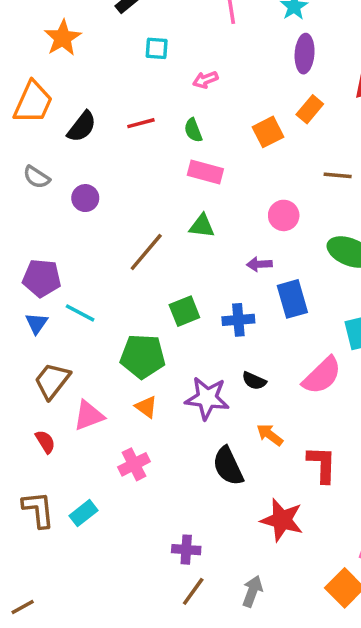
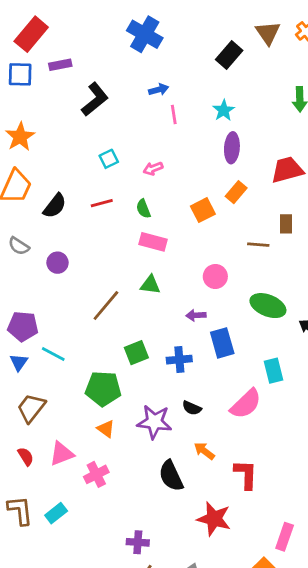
orange star: (63, 38) -> (20, 137), moved
cyan square: (157, 48) -> (109, 159), moved, turned -30
pink triangle: (89, 416) -> (62, 454), moved

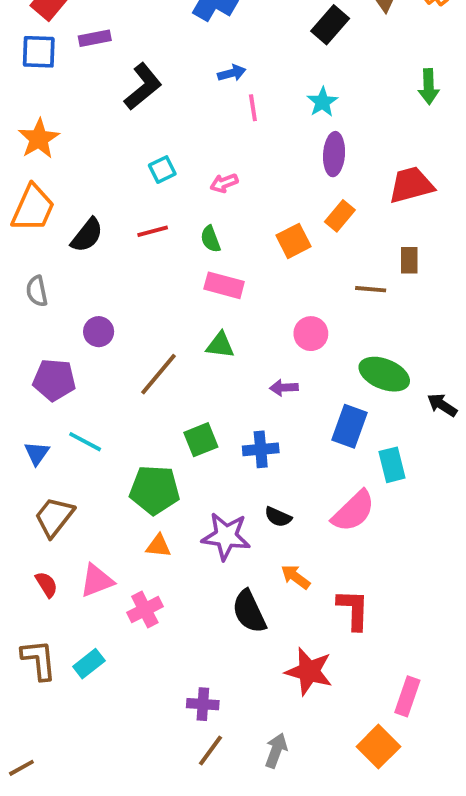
gray semicircle: (19, 246) -> (37, 291), turned 45
purple circle: (58, 263) -> (99, 332), moved
purple pentagon: (23, 326) -> (54, 380), moved
blue rectangle: (222, 343) -> (349, 426), moved, turned 36
orange triangle: (106, 429) -> (158, 546), turned -30

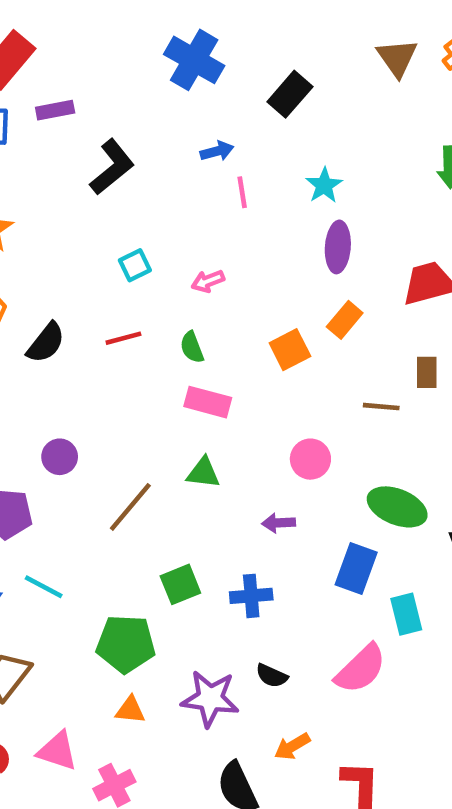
black rectangle: (330, 25) -> (290, 94), moved
orange arrow: (295, 577) -> (292, 746), turned -68
pink triangle: (97, 581) -> (57, 751), turned 39

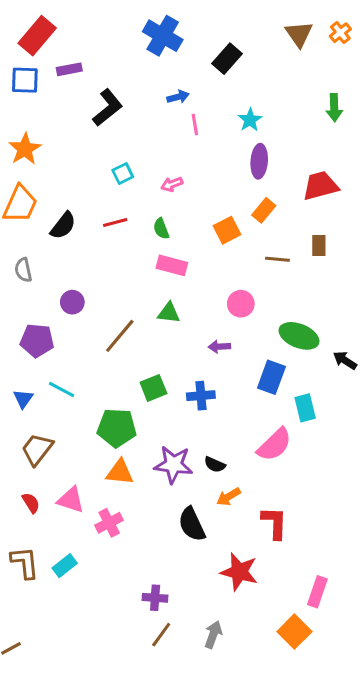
brown line: (381, 407) -> (278, 259), moved
black semicircle: (272, 676) -> (215, 465), moved
orange triangle: (130, 710) -> (120, 472), size x1.4

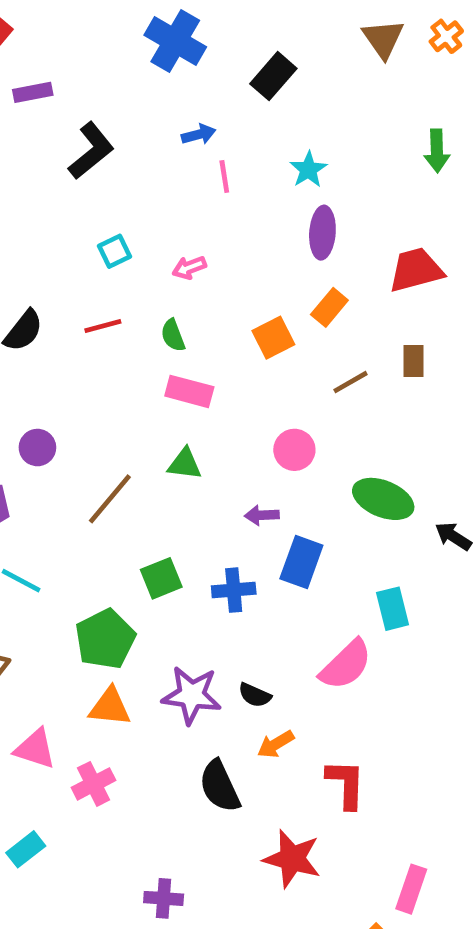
brown line: (278, 259) -> (350, 382), turned -35
blue rectangle: (271, 377) -> (301, 562), moved
green pentagon: (117, 428) -> (105, 639), turned -30

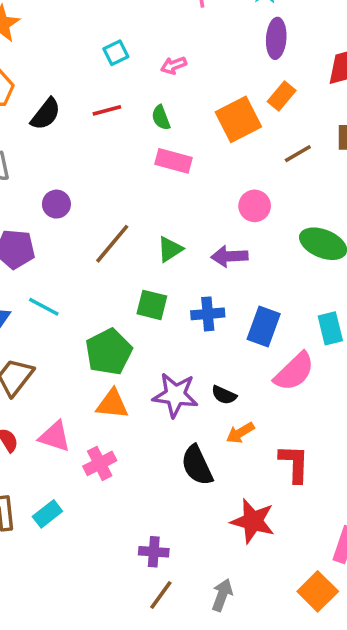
orange square: (273, 338) -> (238, 119), size x1.4
green triangle: (185, 464) -> (170, 249), moved, turned -40
purple arrow: (262, 515) -> (229, 256), size x1.4
blue rectangle: (301, 562) -> (264, 327), moved
green square: (161, 578) -> (152, 305), turned 36

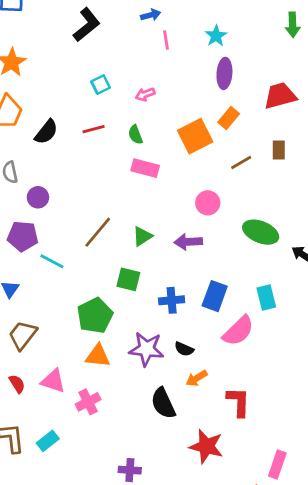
purple circle: (56, 204) -> (38, 197), moved
cyan line: (44, 307) -> (52, 261), moved
blue cross: (208, 314) -> (172, 300), moved

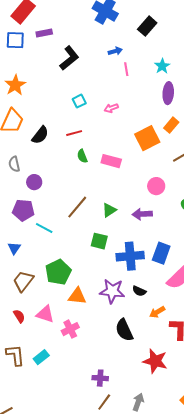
green semicircle: (135, 135) -> (82, 156), moved
blue cross: (172, 300) -> (130, 256), size x1.5
green pentagon: (95, 316) -> (58, 272), moved
orange arrow: (197, 378) -> (157, 312), moved

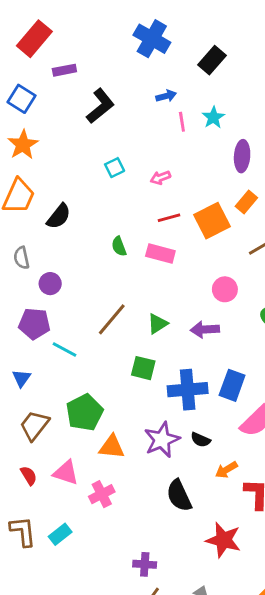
blue square: (15, 40) -> (21, 99), moved, turned 30
cyan star: (162, 66) -> (213, 117), moved
red line: (74, 133) -> (169, 218), moved
purple star: (112, 291) -> (162, 440), turned -30

